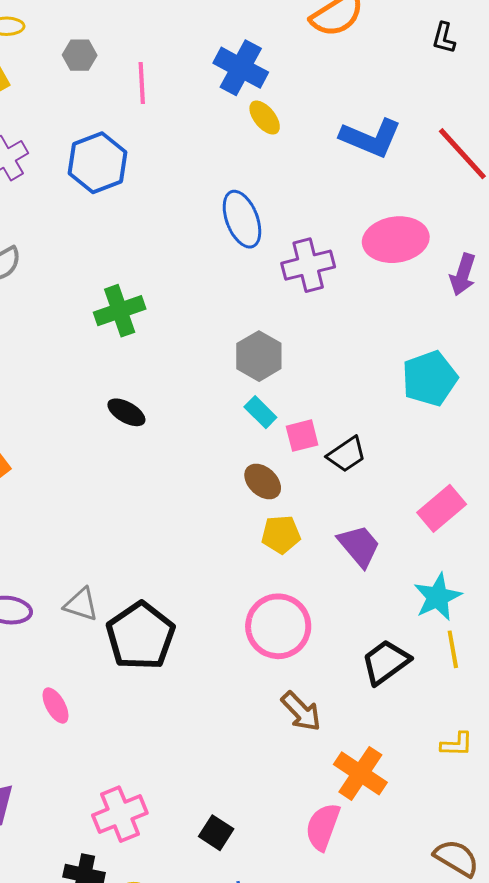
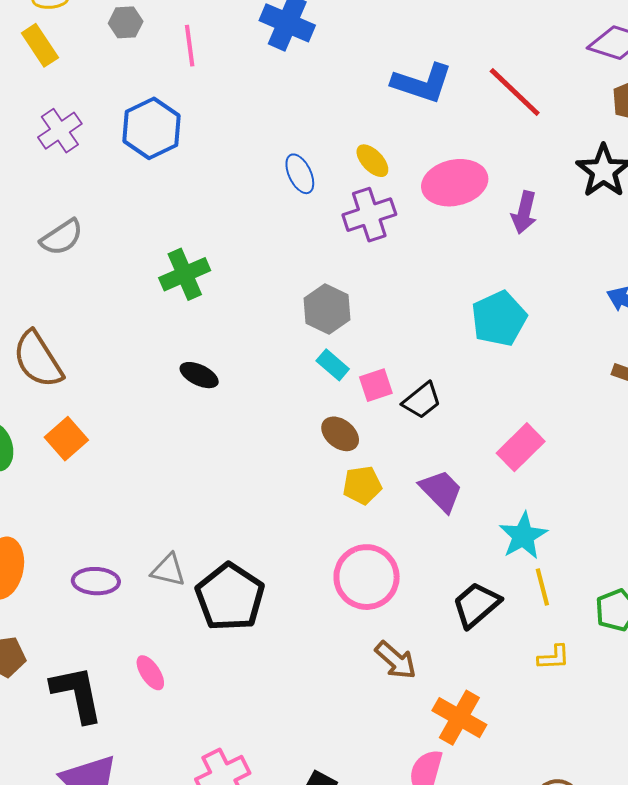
yellow ellipse: (265, 118) -> (372, 161), moved
blue ellipse: (242, 219) -> (300, 174), size x0.7
yellow L-shape: (457, 744) -> (554, 657), moved

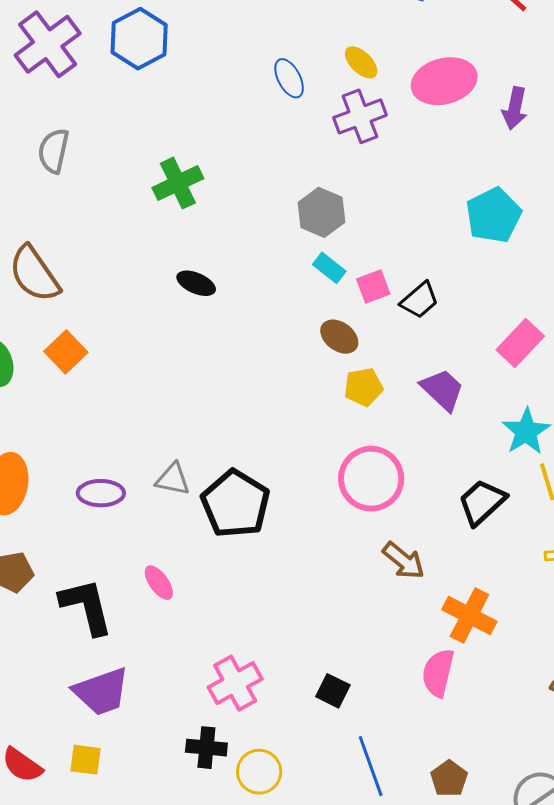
purple cross: (60, 131) -> (48, 44), size x1.5
gray semicircle: (62, 237) -> (54, 151), turned 138

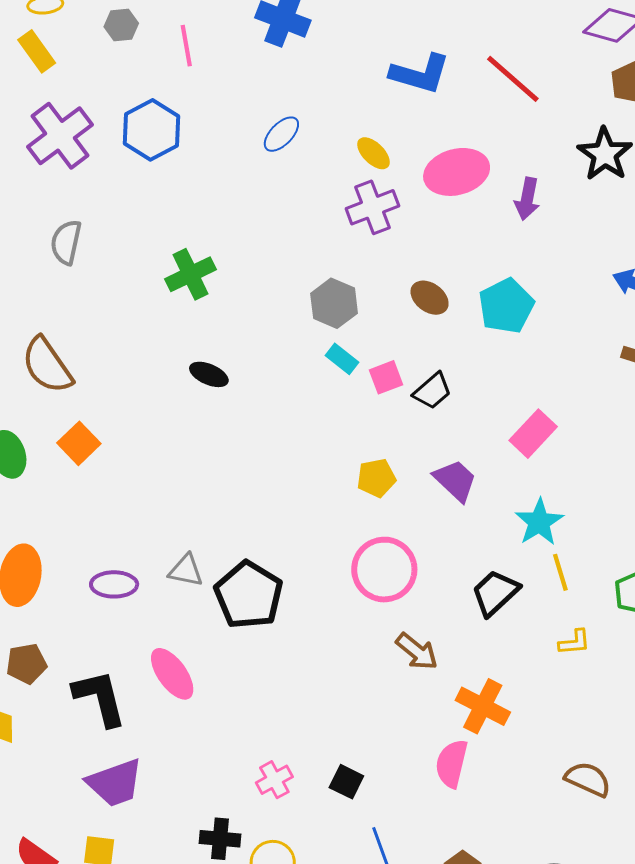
blue ellipse: (289, 78) -> (281, 134), moved, turned 72
brown ellipse: (339, 337) -> (430, 298), moved
pink ellipse: (159, 583) -> (172, 674), size x1.5
pink cross: (235, 683) -> (274, 780), moved, size x0.7

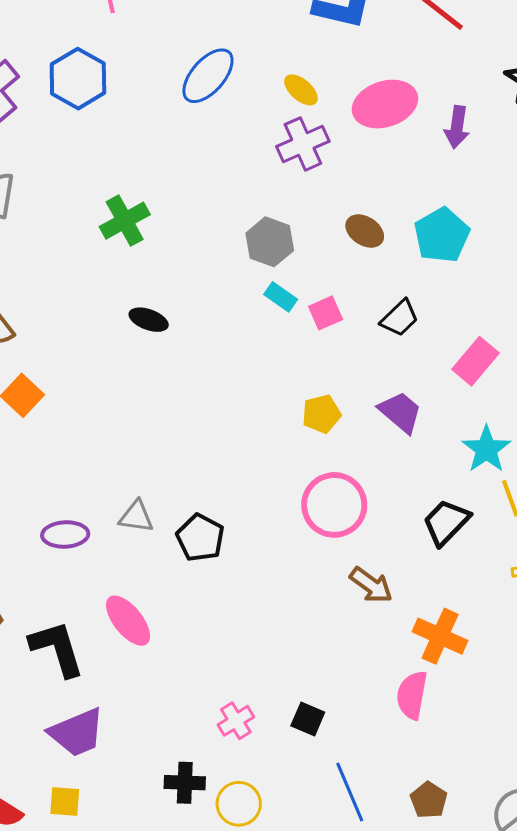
blue ellipse: (281, 134) -> (208, 76), size x1.5
black trapezoid: (432, 391) -> (400, 318), moved
black pentagon: (249, 595) -> (200, 538), size x0.7

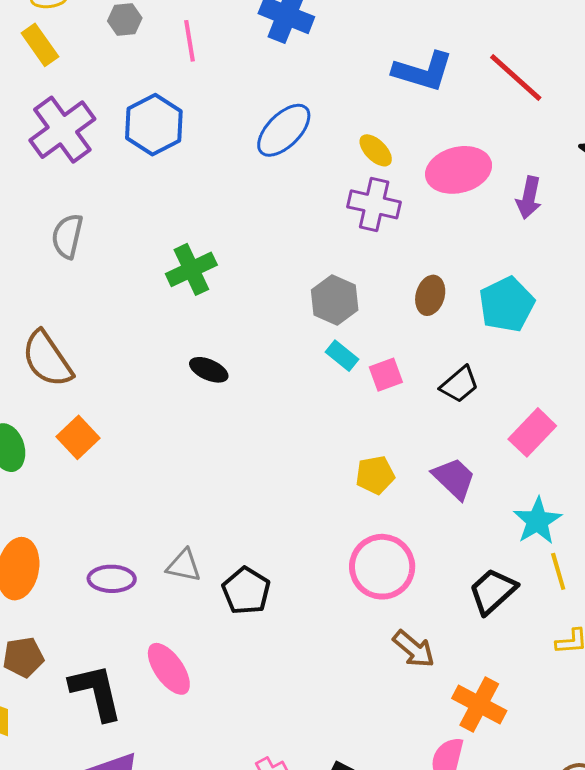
purple cross: (303, 144) -> (374, 204), turned 33
brown ellipse: (365, 231) -> (430, 295), turned 69

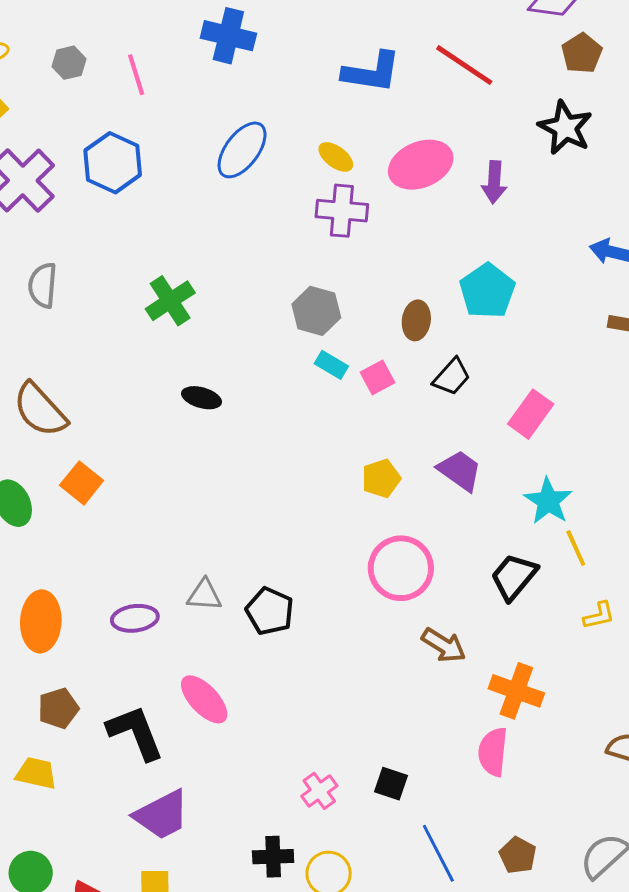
brown ellipse: (430, 295) -> (416, 320), moved

